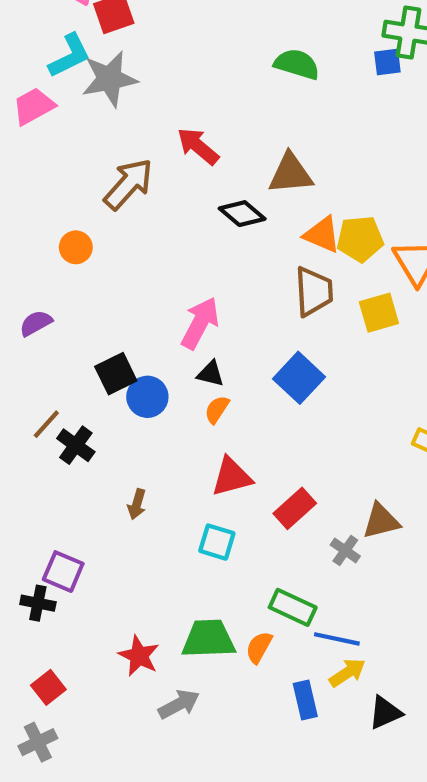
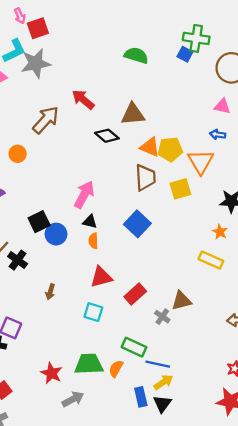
blue square: (387, 62) -> (185, 54), turned 35
orange semicircle: (217, 409) -> (93, 241), turned -35
black triangle: (385, 713) -> (162, 404), moved, turned -30

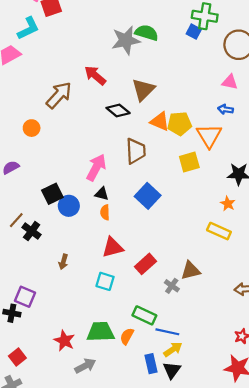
gray star: (36, 63) -> (126, 40), moved
brown triangle: (133, 114) -> (143, 90), turned -40
brown trapezoid: (145, 178) -> (136, 151), moved

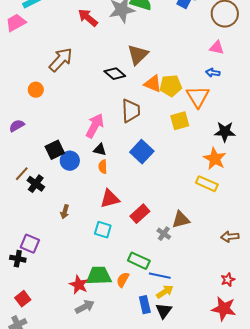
red arrow: (95, 75) -> (88, 18), moved
orange star: (228, 204) -> (215, 159), size x1.6
red star: (64, 341) -> (79, 285), moved

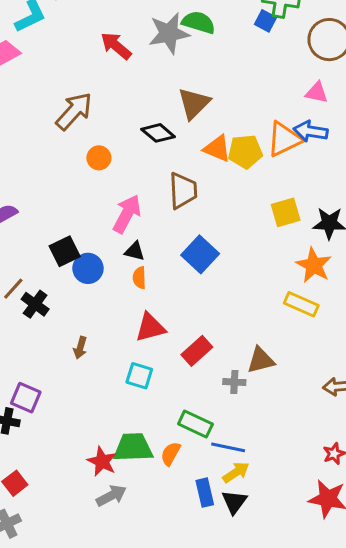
blue arrow: (213, 73) -> (311, 131), size x1.5
orange circle: (36, 90) -> (99, 158), moved
orange triangle: (198, 97) -> (284, 139), moved, turned 35
yellow square: (180, 121) -> (286, 212), moved
gray cross: (164, 234) -> (234, 382), turned -32

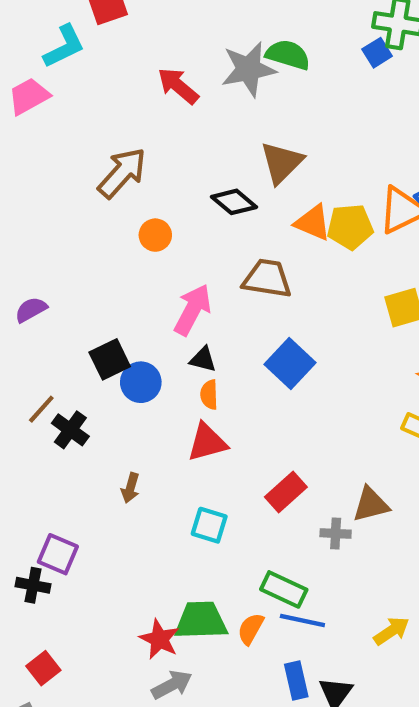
blue square: (265, 21) -> (377, 53), turned 30
brown trapezoid: (183, 191) -> (267, 279), turned -78
red triangle: (150, 328) -> (207, 442), moved
blue line: (228, 447) -> (302, 621), moved
yellow arrow: (236, 472) -> (392, 631), moved

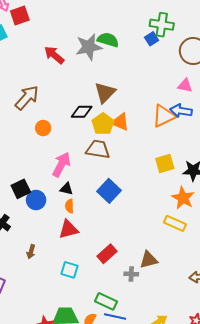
black diamond: (234, 202) -> (82, 112), turned -40
yellow pentagon: (350, 227) -> (103, 124), moved, turned -30

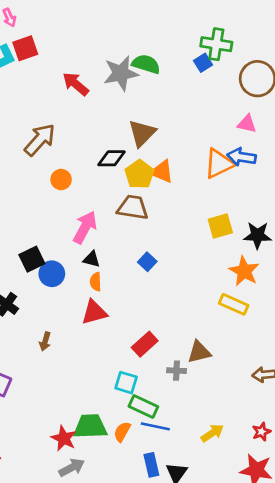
red square: (20, 16) -> (25, 48), moved
blue square: (109, 191) -> (147, 262), size x0.6
cyan square: (69, 270) -> (126, 383), moved

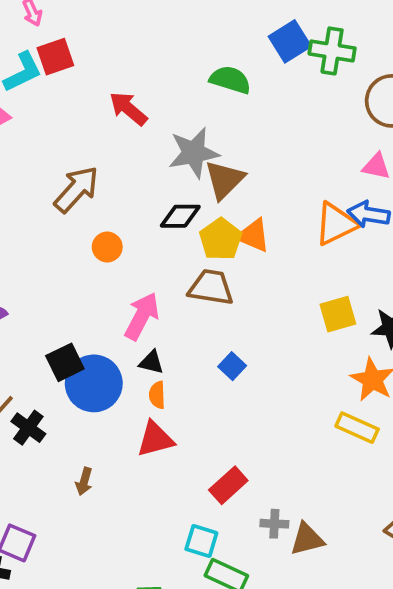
blue square: (203, 63) -> (290, 41), moved, size x1.5
gray star: (121, 73) -> (194, 153), moved
blue circle: (52, 274) -> (94, 383), size x1.5
brown triangle: (199, 352) -> (307, 539), moved

